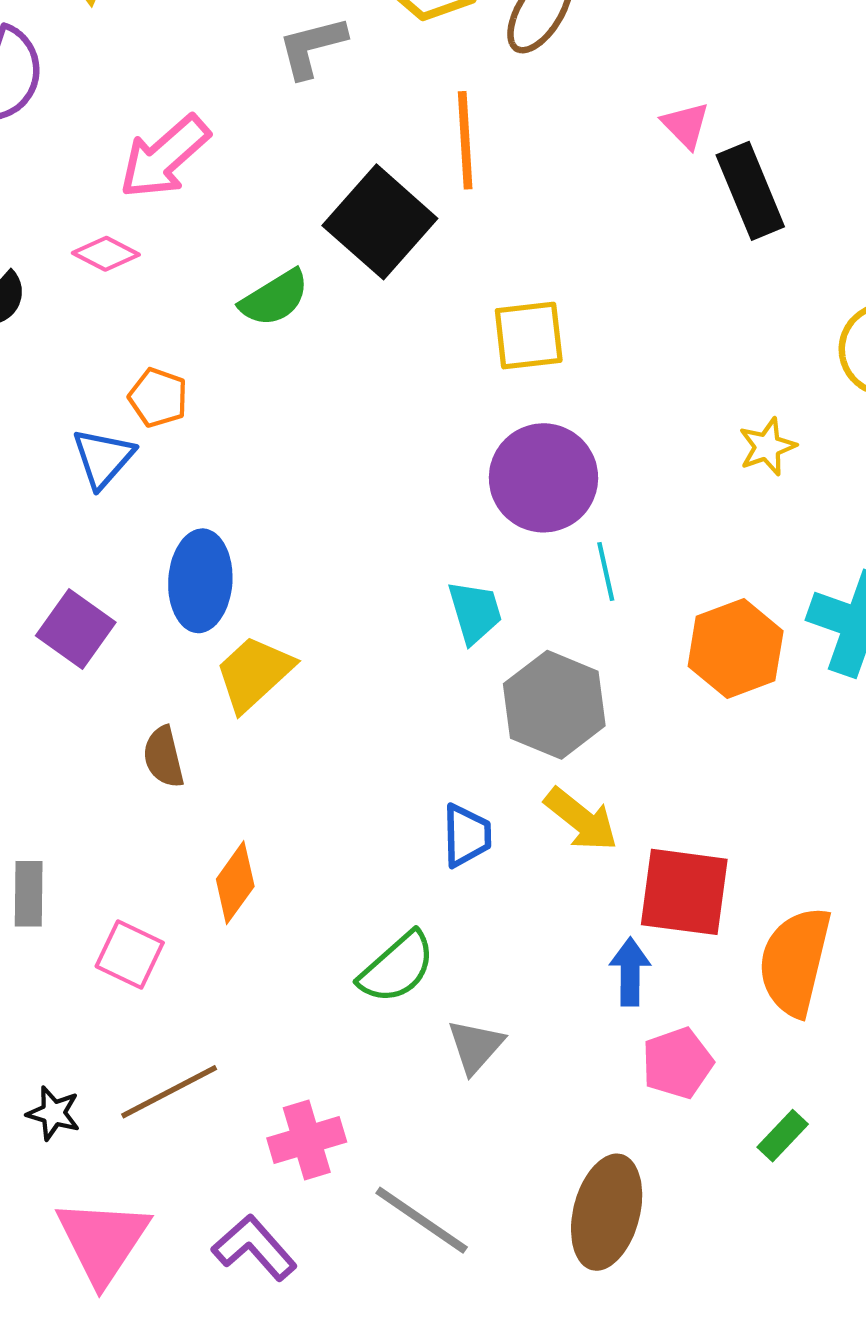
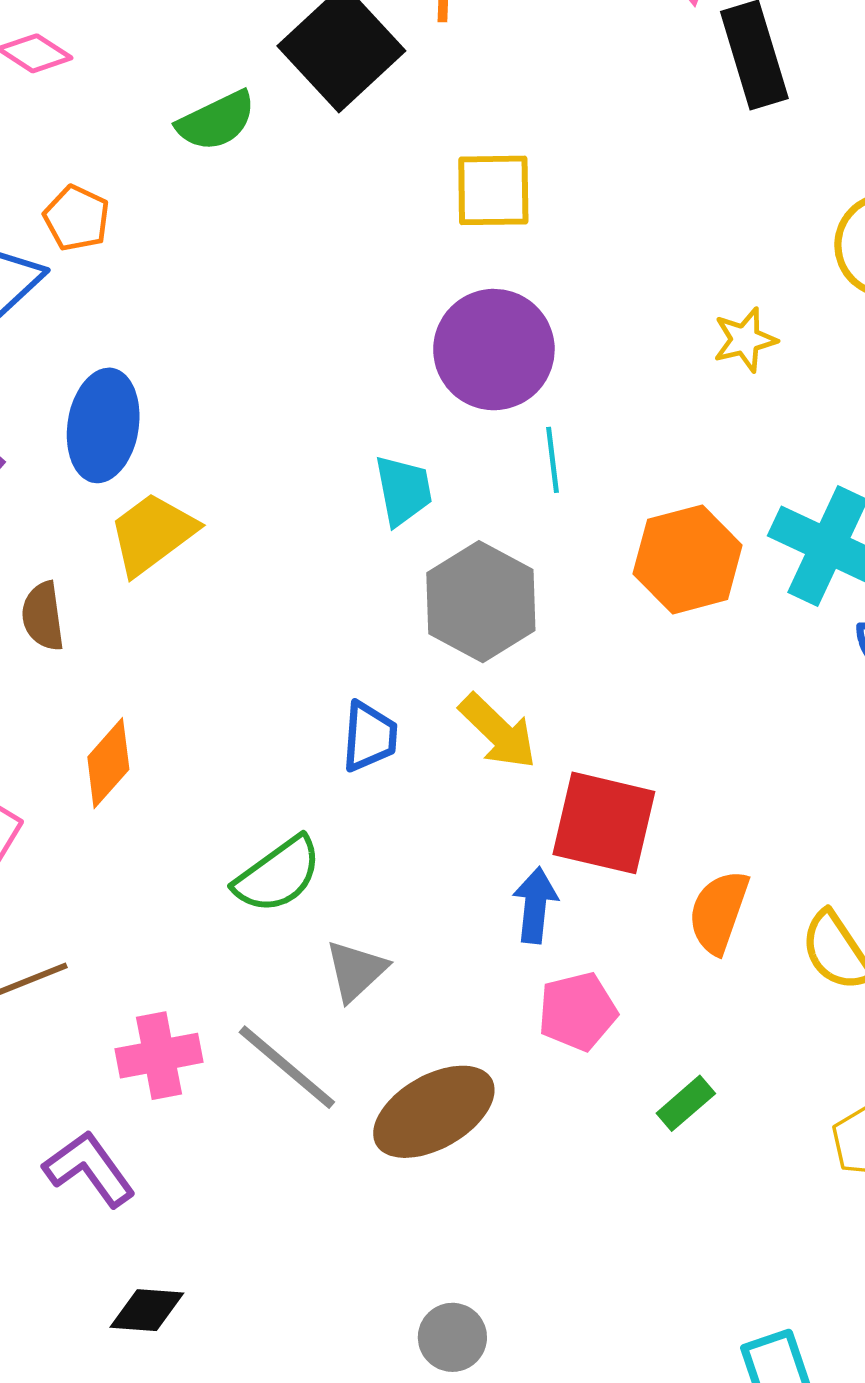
orange semicircle: (795, 961) -> (719, 912), size x0.7
brown ellipse: (607, 1212) -> (434, 1112), moved, turned 40
gray line: (422, 1220) -> (287, 1067), moved

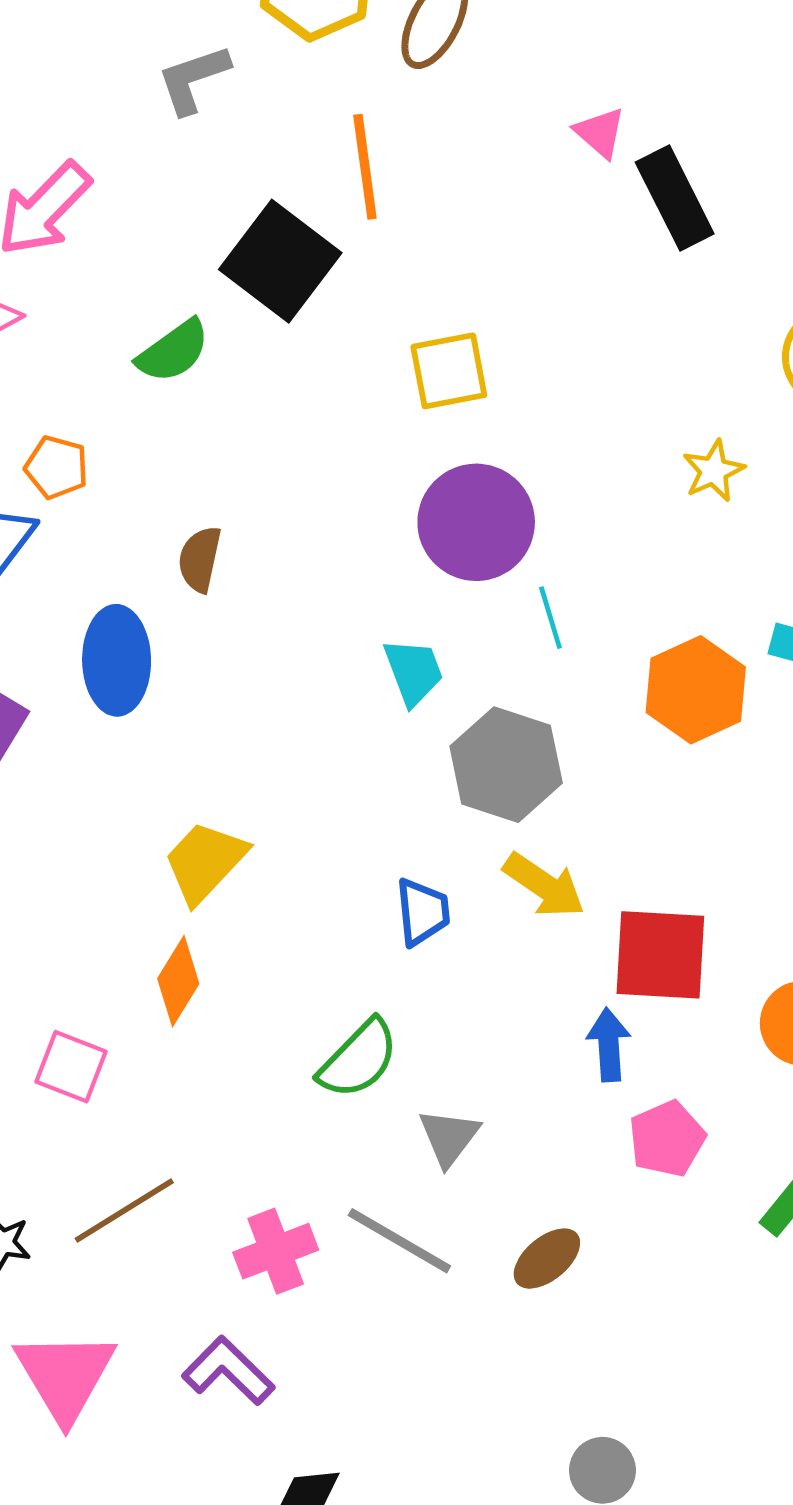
yellow trapezoid: (152, 534) -> (205, 862), moved
brown semicircle: (43, 616) -> (200, 559), moved, turned 30
brown ellipse: (434, 1112) -> (547, 1259), size x0.6

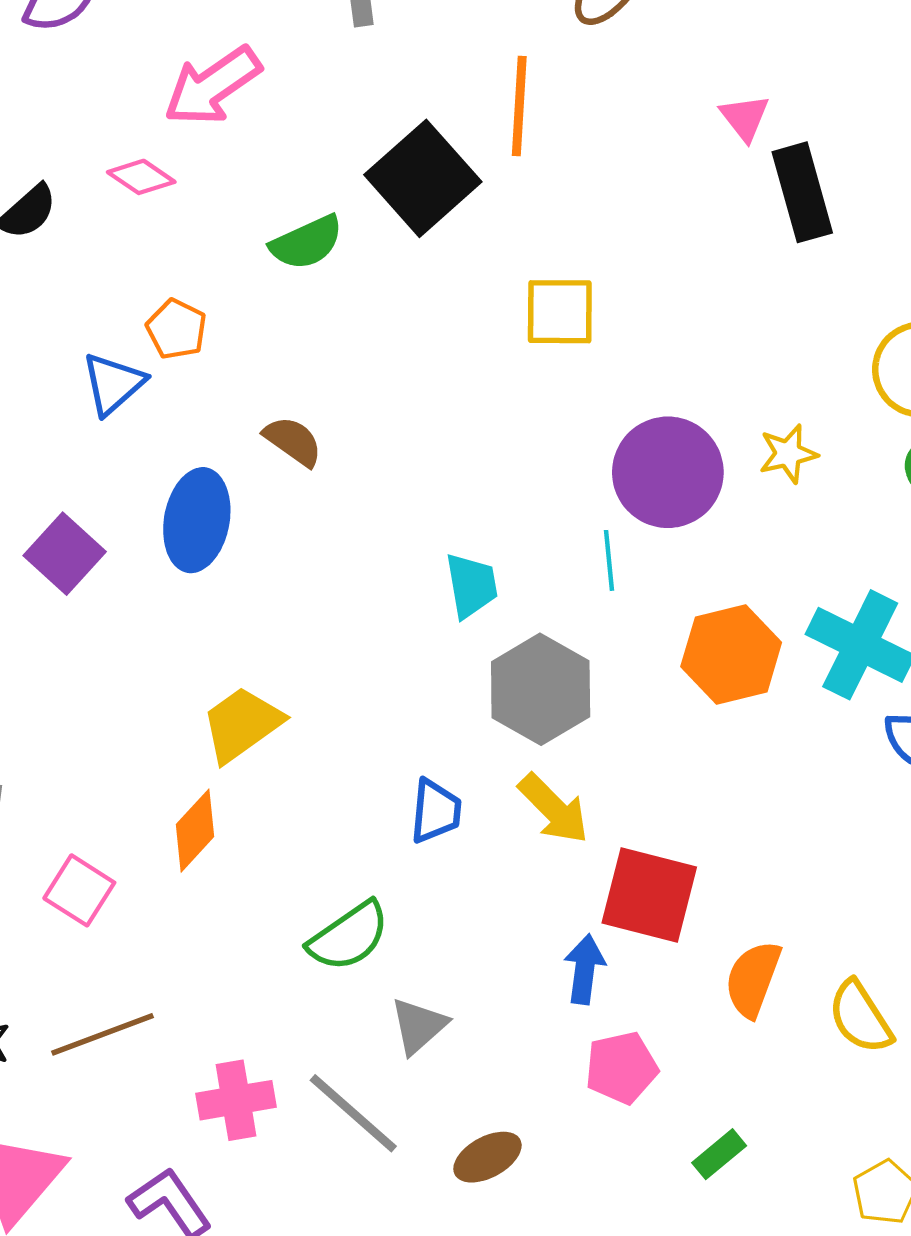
purple circle: (476, 522) -> (668, 472), moved
brown semicircle: (200, 559) -> (293, 441), turned 102

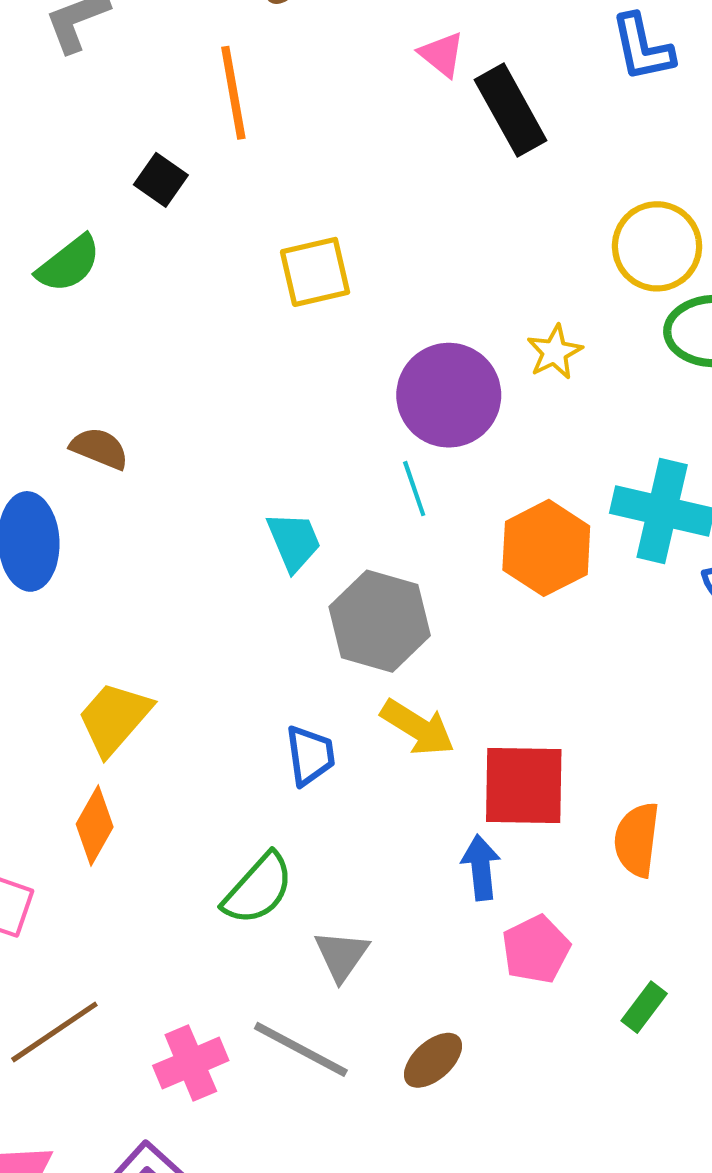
black square: (423, 178) -> (161, 180), size x0.5

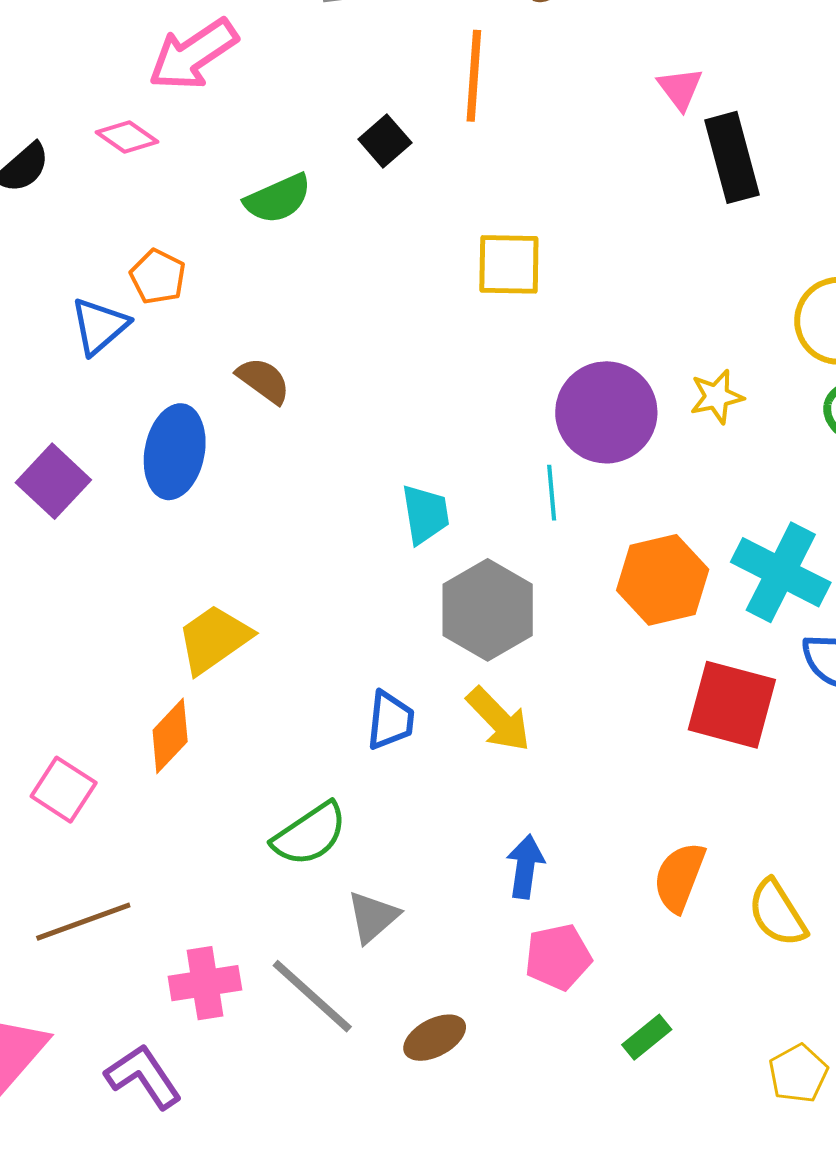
red square: (524, 786) -> (732, 705), moved

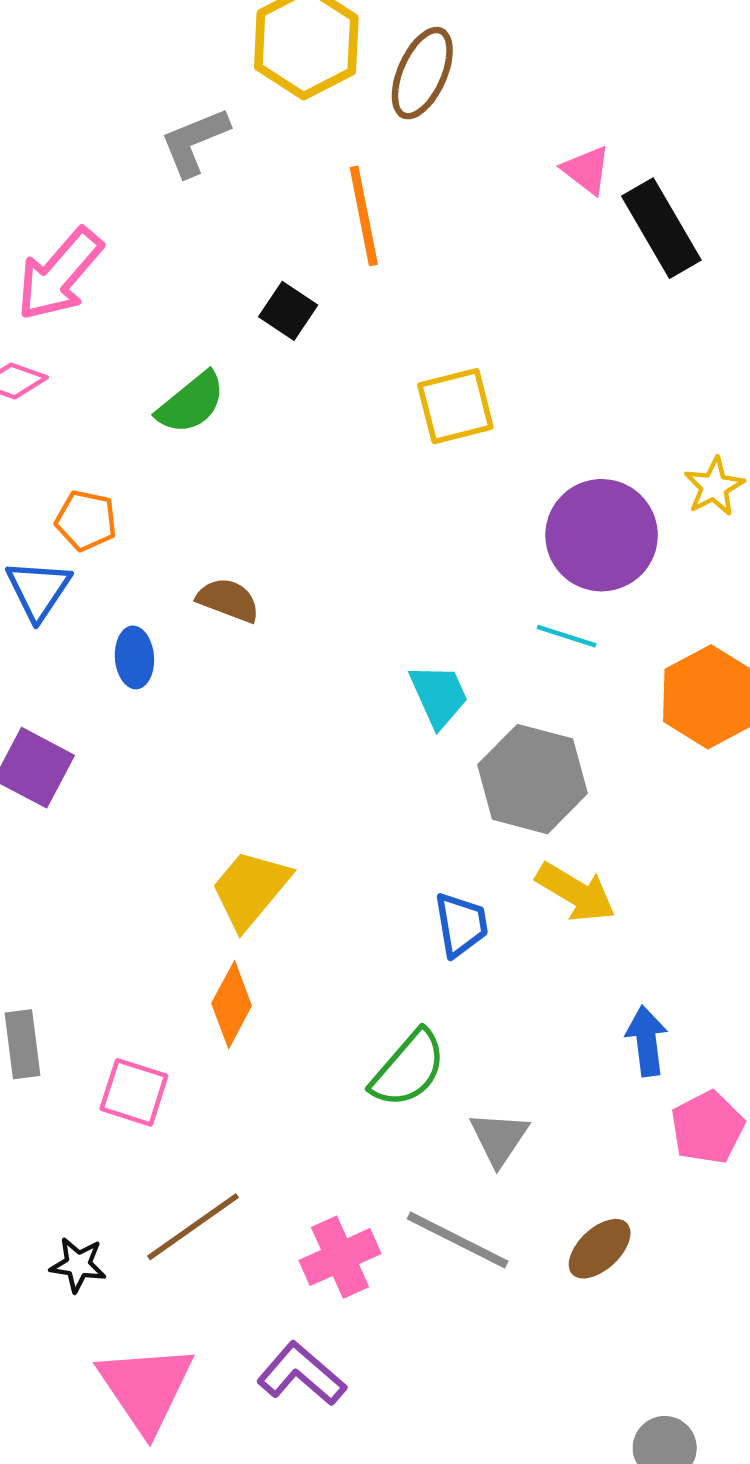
blue ellipse: (175, 452) -> (134, 657), moved, size x0.6
cyan line: (552, 493) -> (567, 636), turned -52

